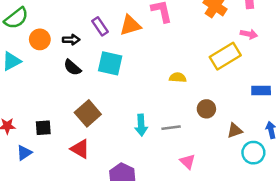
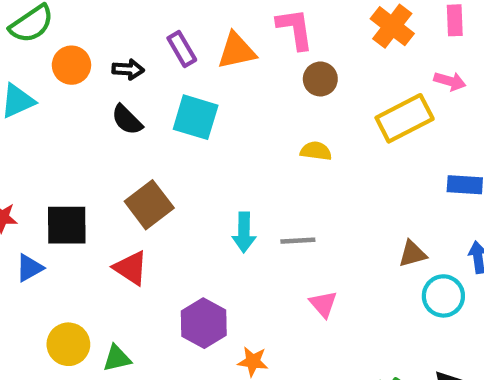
brown circle: (206, 109) -> (320, 79), moved
black square: (43, 128) -> (67, 225), size x1.5

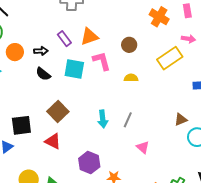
pink L-shape: (295, 29) -> (102, 61), moved
gray line: (298, 241) -> (128, 120), turned -56

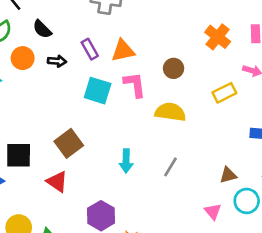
yellow rectangle: (170, 58) -> (224, 93), size x0.7
black semicircle: (43, 74) -> (42, 29), moved
yellow semicircle: (131, 78) -> (170, 112), size x1.6
gray line: (128, 120) -> (171, 167), moved
pink triangle: (143, 147) -> (213, 211), moved

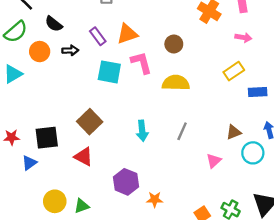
yellow rectangle: (224, 93) -> (234, 71), moved
pink triangle: (213, 211) -> (214, 161), moved, turned 35

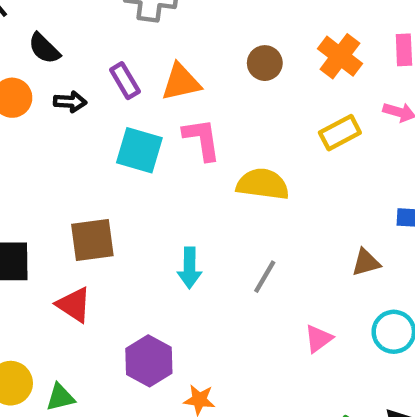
brown circle: (174, 44) -> (265, 63), moved
yellow rectangle: (234, 71) -> (340, 133), moved
brown square: (90, 122) -> (92, 240), turned 30
brown triangle: (234, 132) -> (366, 262), moved

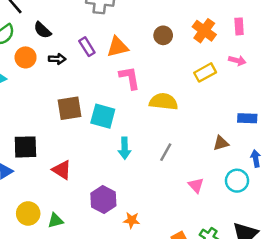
cyan square: (139, 150) -> (103, 116), moved
brown square: (92, 240) -> (69, 108), moved
pink triangle: (319, 339) -> (196, 185), turned -35

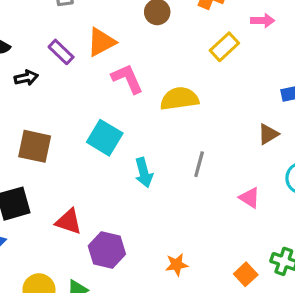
brown square: (69, 108) -> (35, 146), moved, turned 35
cyan square: (103, 116) -> (105, 138), turned 30
purple hexagon: (103, 200) -> (107, 250), moved

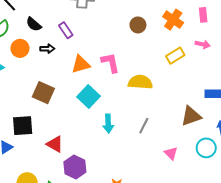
orange triangle: (101, 42) -> (81, 64), moved
purple rectangle: (61, 52) -> (66, 30), moved
brown triangle: (268, 134) -> (191, 116), size x1.5

